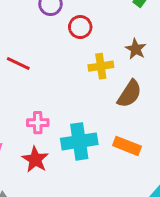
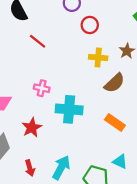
orange rectangle: (127, 146) -> (115, 123), moved
red star: (35, 159) -> (32, 128), moved

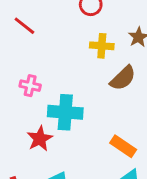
orange rectangle: (115, 123) -> (123, 146), moved
red star: (32, 128) -> (40, 139), moved

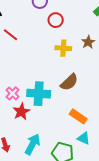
brown semicircle: (123, 78) -> (69, 82), moved
pink cross: (30, 86) -> (12, 93), moved, turned 32

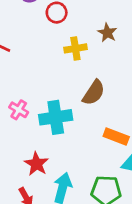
pink cross: (12, 93) -> (19, 110), moved
red star: (21, 112) -> (36, 164), moved

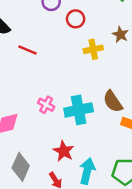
brown semicircle: (94, 93) -> (113, 101), moved, turned 115

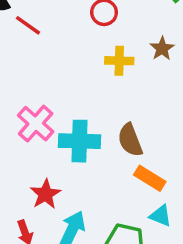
red line: (27, 50) -> (28, 25), moved
pink cross: (46, 105) -> (36, 124), size x1.5

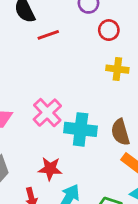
red line: (28, 25) -> (48, 35), turned -60
red star: (46, 194) -> (50, 169), turned 30

